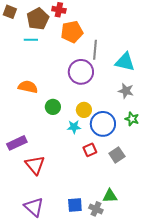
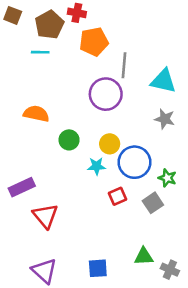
green star: (132, 119) -> (167, 178), moved
gray cross: (96, 209) -> (170, 270), moved

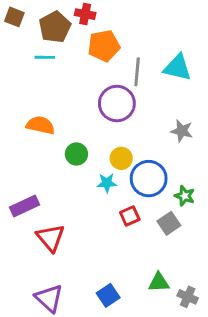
cyan triangle: (163, 81) -> (177, 67), moved
blue square: (98, 268) -> (108, 295), turned -30

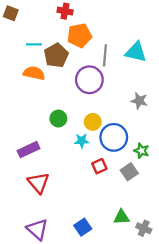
brown pentagon: (55, 27) -> (56, 55), moved
orange semicircle: (40, 125) -> (34, 73), moved
purple rectangle: (25, 206) -> (28, 150), moved

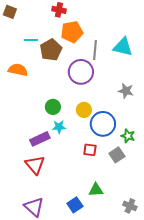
orange semicircle: (34, 73) -> (18, 70), moved
cyan star: (82, 141) -> (59, 127), moved
purple rectangle: (28, 150) -> (40, 139), moved
red square: (99, 166) -> (90, 150), turned 32
green triangle: (122, 217) -> (96, 190), moved

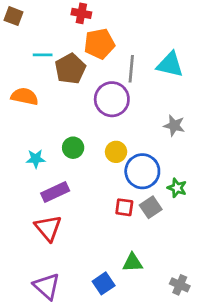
cyan star: (59, 127) -> (36, 159), moved
gray square: (117, 155) -> (151, 207), moved

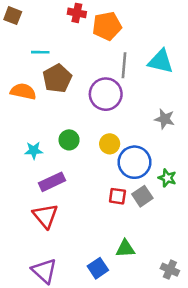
orange pentagon: (99, 44) -> (107, 26), moved
brown pentagon: (70, 69) -> (57, 78), moved

